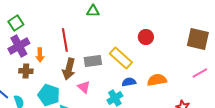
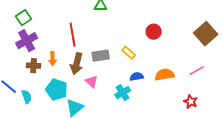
brown square: (198, 39) -> (206, 34), turned 35
orange arrow: (40, 55) -> (53, 59), moved
yellow rectangle: (121, 58) -> (129, 53), size x0.6
pink line: (200, 73) -> (197, 71), moved

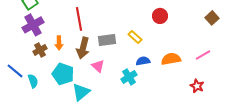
brown square: (206, 34) -> (212, 18), size x0.6
brown cross: (34, 66) -> (40, 50), turned -32

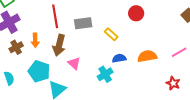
gray rectangle: (107, 40) -> (83, 23), moved

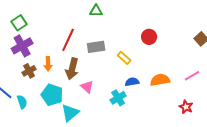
red line: (55, 16) -> (68, 40), turned 35

